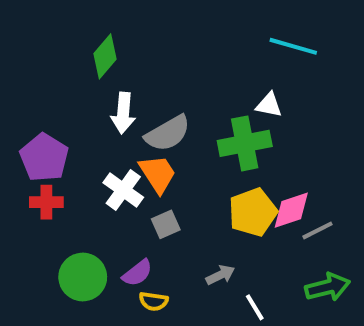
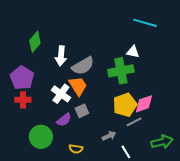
green diamond: (105, 56) -> (35, 42), moved
gray line: (318, 230) -> (134, 122), moved
purple semicircle: (137, 273) -> (64, 120), moved

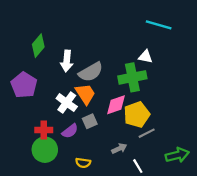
red cross: (23, 100) -> (44, 130), moved
pink diamond: (144, 104) -> (116, 105), moved

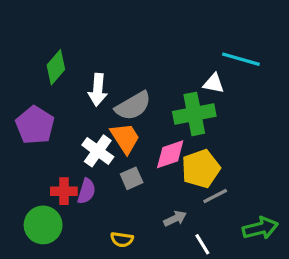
cyan line: (159, 25) -> (241, 59), moved
purple semicircle: (70, 131) -> (86, 191), moved, turned -35
green circle: (45, 150) -> (43, 225), moved

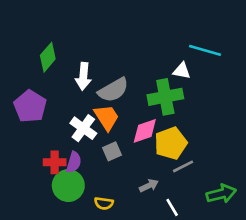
green circle: (43, 225) -> (68, 186), moved

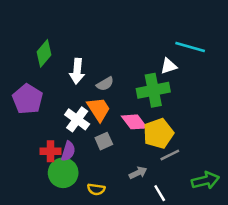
white triangle: (182, 71) -> (169, 66), turned -30
gray semicircle: (113, 90) -> (105, 84), size x0.6
pink diamond: (145, 131) -> (134, 122), turned 72

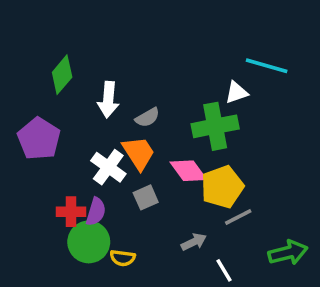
yellow semicircle: (96, 189) -> (123, 258), moved

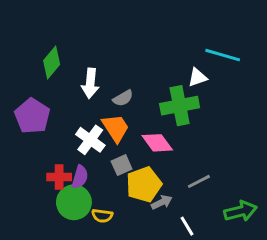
yellow pentagon: (222, 187) -> (144, 184), moved

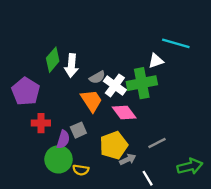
green diamond: (52, 62) -> (53, 60), moved
white cross: (90, 140) -> (115, 85), moved
gray square: (122, 165) -> (78, 130), moved
red cross: (59, 177) -> (41, 123), moved

